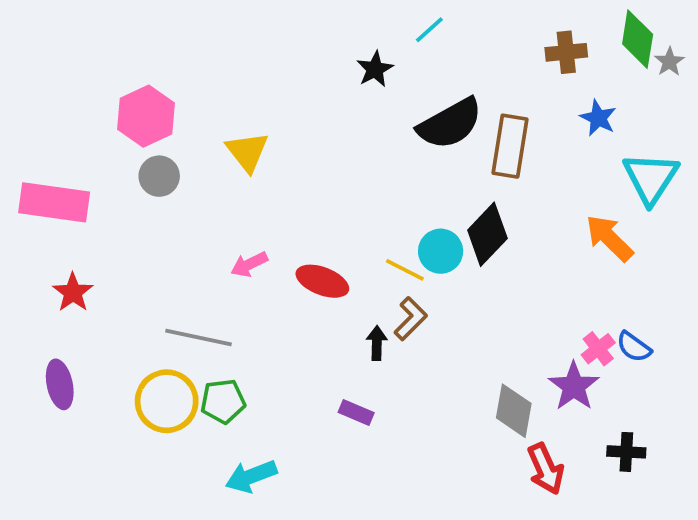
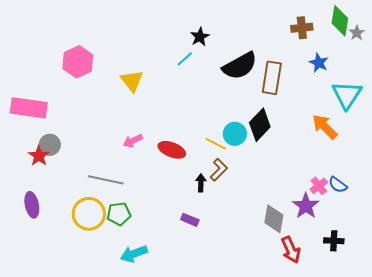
cyan line: (429, 30) -> (185, 59), moved
gray circle: (159, 176) -> (50, 145), moved

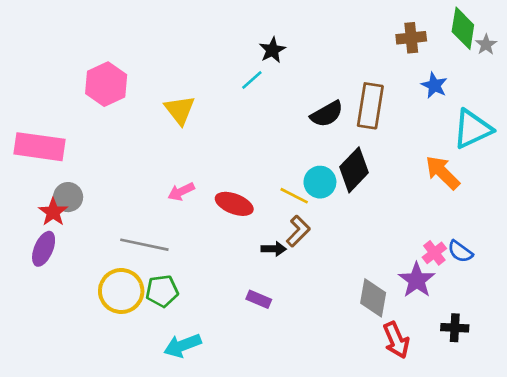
black semicircle: (240, 66) -> (327, 114), moved, size x0.7
cyan triangle: (347, 95) -> (472, 129), turned 32
black arrow: (201, 183) -> (274, 249), turned 90
purple ellipse: (32, 205) -> (44, 249), moved, turned 35

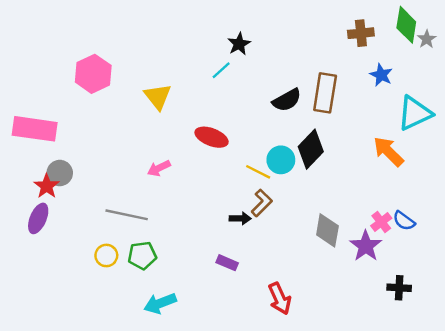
red ellipse: (234, 204) -> (212, 137), moved
yellow circle: (121, 291) -> (106, 255), size x0.6
gray diamond: (373, 298) -> (327, 230), moved
red arrow: (396, 340) -> (280, 299), moved

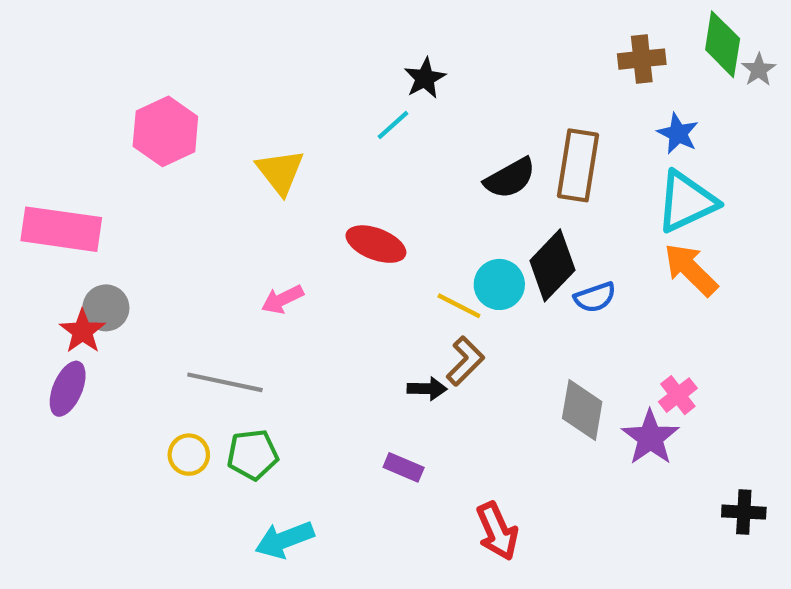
cyan triangle: (415, 113) -> (686, 202), moved
blue semicircle: (404, 221) -> (595, 297), moved, turned -55
black cross: (399, 288) -> (744, 512), moved

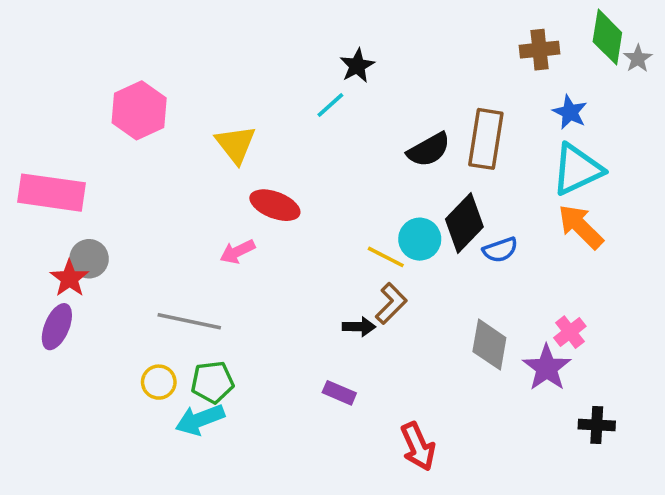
red ellipse: (376, 244) -> (275, 205), moved
black cross: (744, 512) -> (597, 425), moved
cyan arrow: (285, 540) -> (200, 420), moved

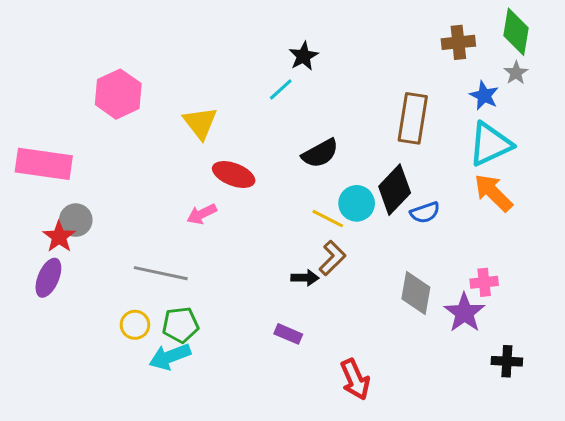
gray star: (638, 59) -> (516, 73), moved
black semicircle: (429, 150) -> (320, 153), moved
pink cross: (570, 332) -> (484, 282), turned 32

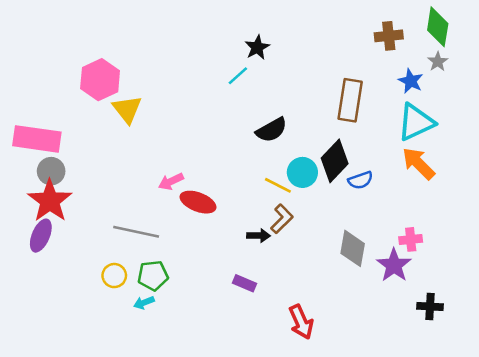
yellow triangle: (200, 123) -> (127, 109), moved
red ellipse: (234, 175) -> (198, 202), moved
gray circle: (76, 220) -> (51, 171), moved
red star: (59, 237) -> (50, 201), size x1.6
cyan arrow: (170, 357) -> (144, 303), size x0.6

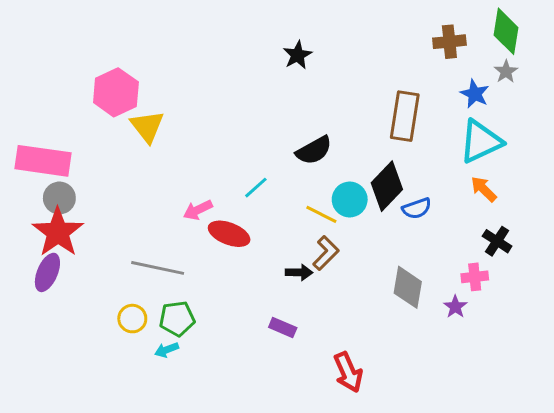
cyan line: (238, 76) -> (256, 188), moved
orange arrow: (418, 163) -> (484, 189), size x0.7
purple star: (394, 265) -> (455, 307), size x0.6
black cross: (430, 306) -> (497, 241), moved, turned 30

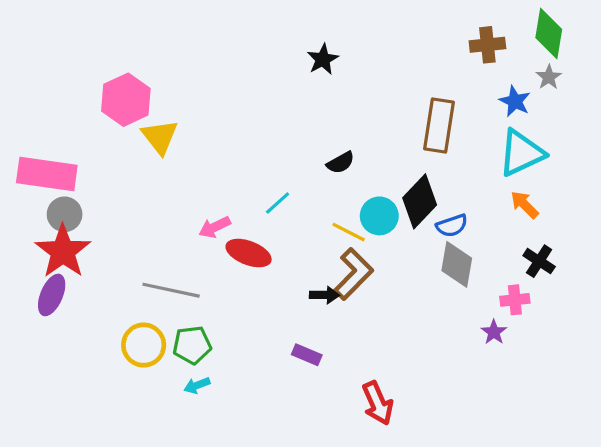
black semicircle: (314, 150) -> (341, 163), size x0.7
brown L-shape: (326, 253) -> (353, 274), size x1.4
gray diamond: (408, 287) -> (457, 264), moved
yellow circle: (132, 319) -> (144, 345), size x1.4
cyan arrow: (167, 350) -> (197, 385), moved

